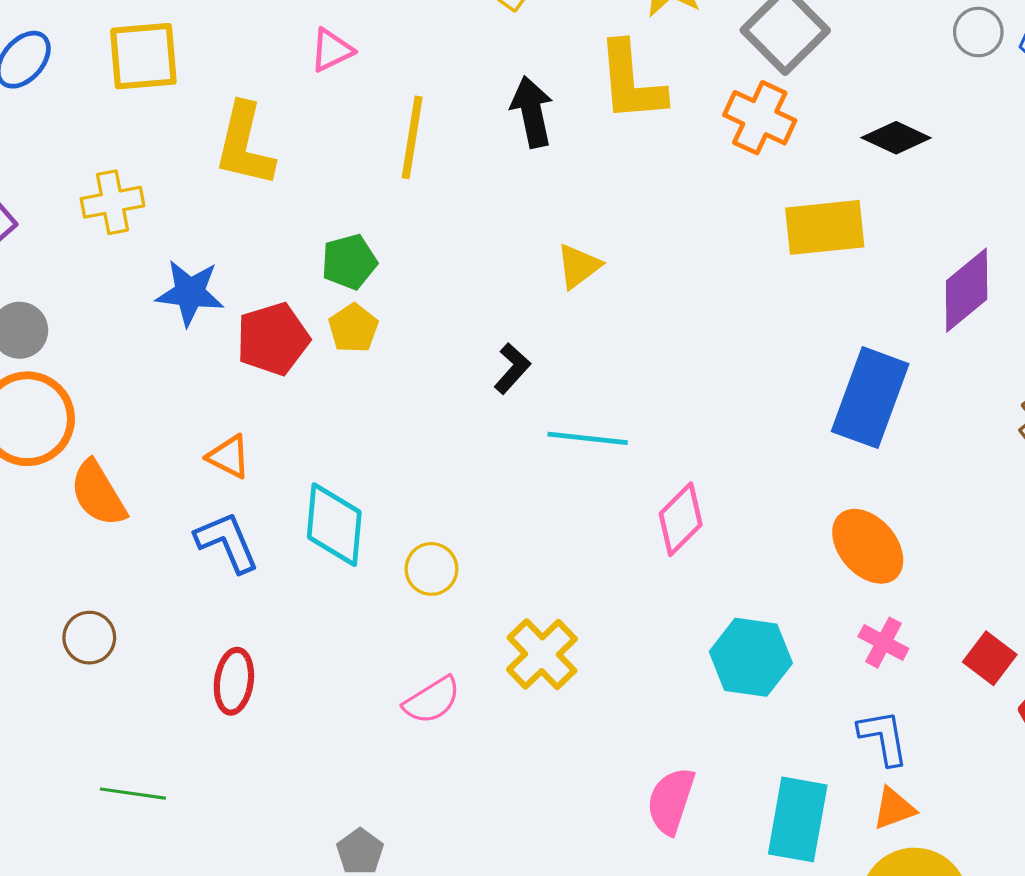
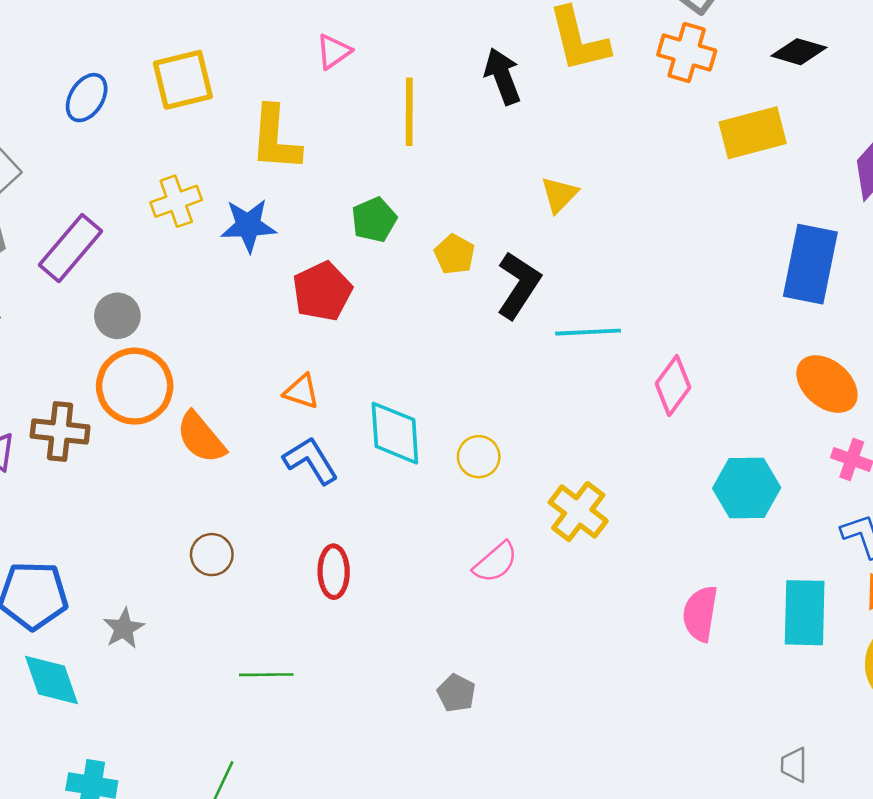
blue star: (190, 293) -> (248, 225), moved
yellow pentagon: (353, 328) -> (455, 254), moved
black L-shape: (512, 368) -> (519, 285), size x1.6

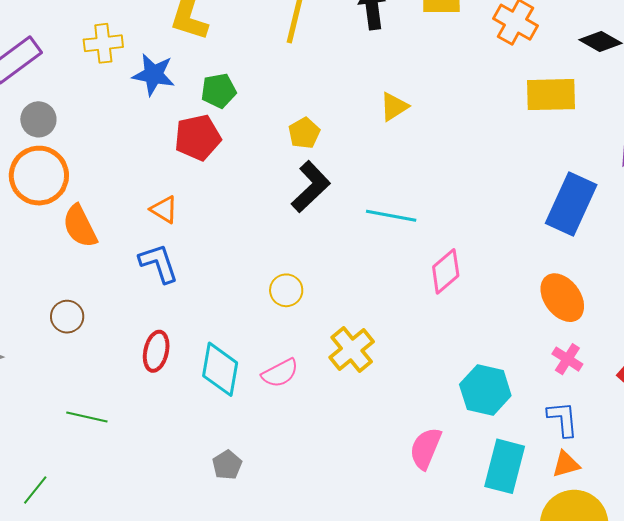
green pentagon: (374, 220) -> (219, 91), moved
black L-shape: (519, 285) -> (311, 187), moved
cyan diamond: (395, 433) -> (220, 369), moved
cyan hexagon: (747, 488) -> (485, 390), moved

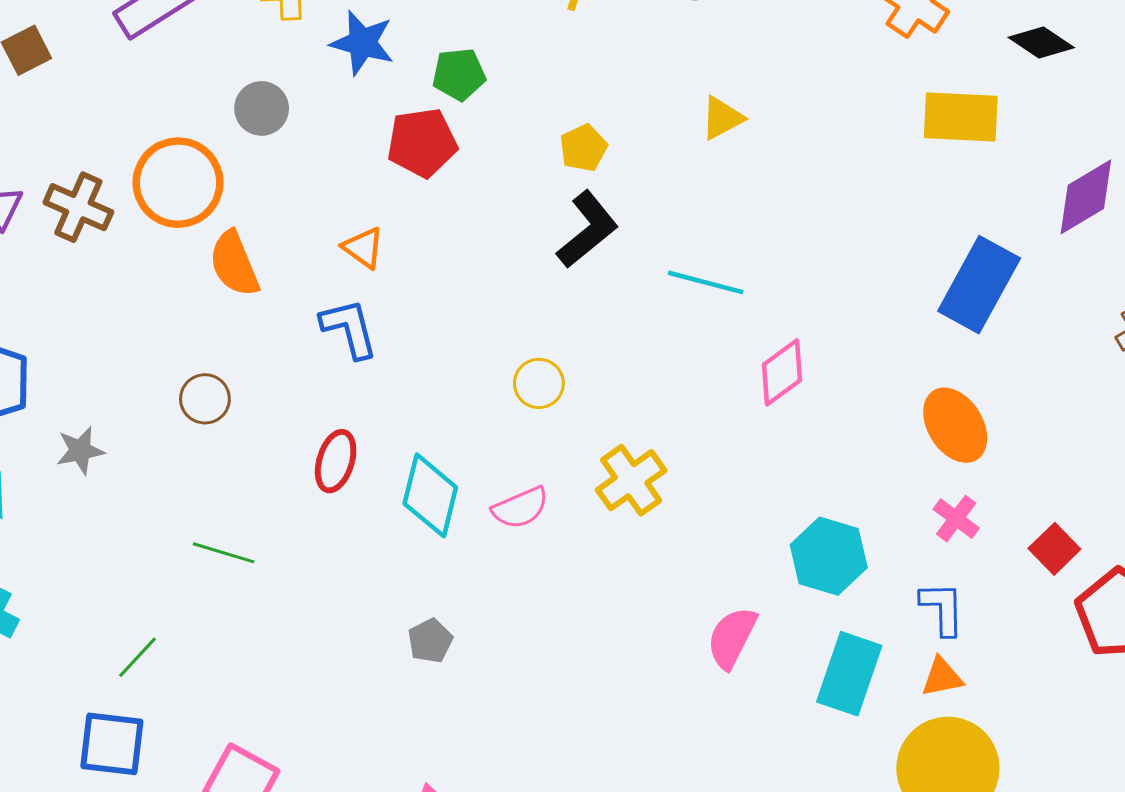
gray circle: (38, 119) -> (262, 108), moved

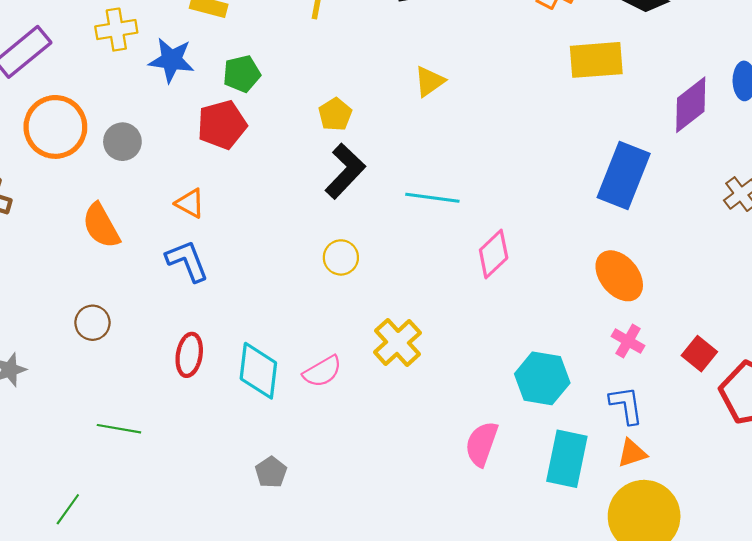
gray circle: (262, 108) -> (122, 142), moved
orange circle: (178, 183) -> (55, 127), moved
yellow circle: (539, 383) -> (341, 257), moved

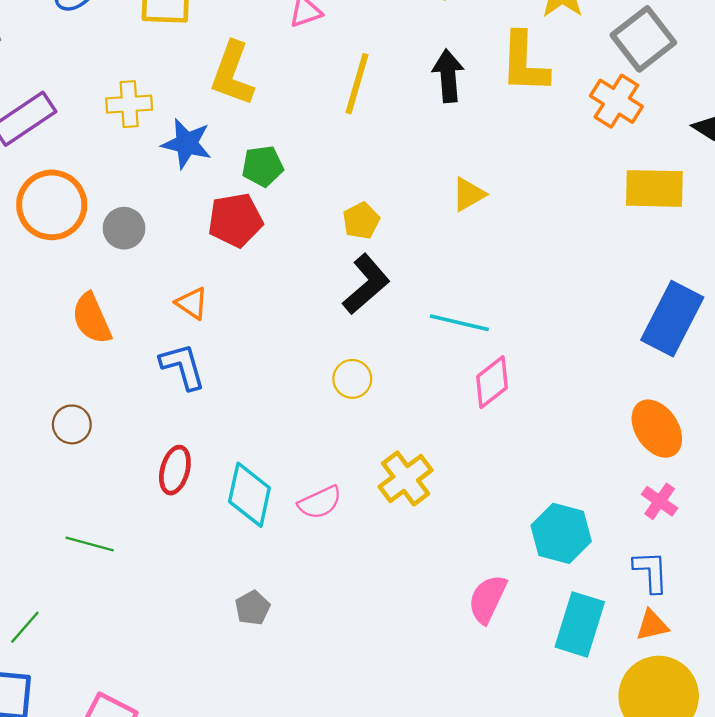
pink diamond: (494, 254) -> (492, 382), moved

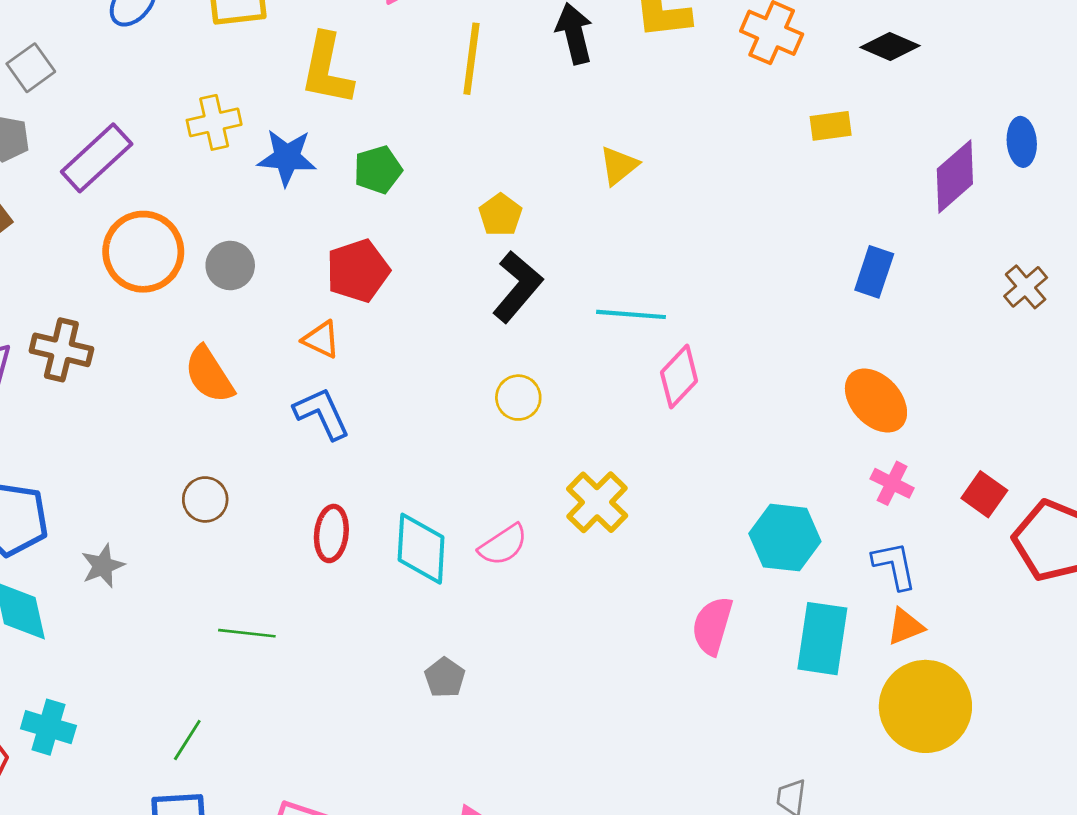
yellow rectangle: (654, 188) -> (831, 126), size x0.6
red pentagon: (235, 220) -> (358, 271), moved
blue rectangle: (672, 319) -> (874, 272), size x0.6

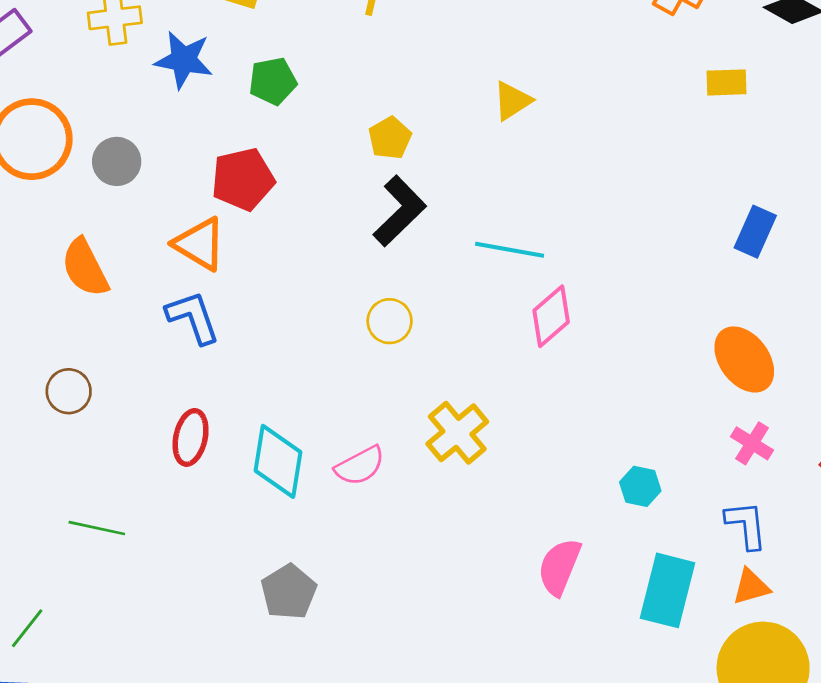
orange triangle: (321, 339) -> (200, 244), size x1.4
cyan hexagon: (785, 538) -> (640, 486), size x0.6
gray pentagon: (445, 678) -> (289, 592), size x1.4

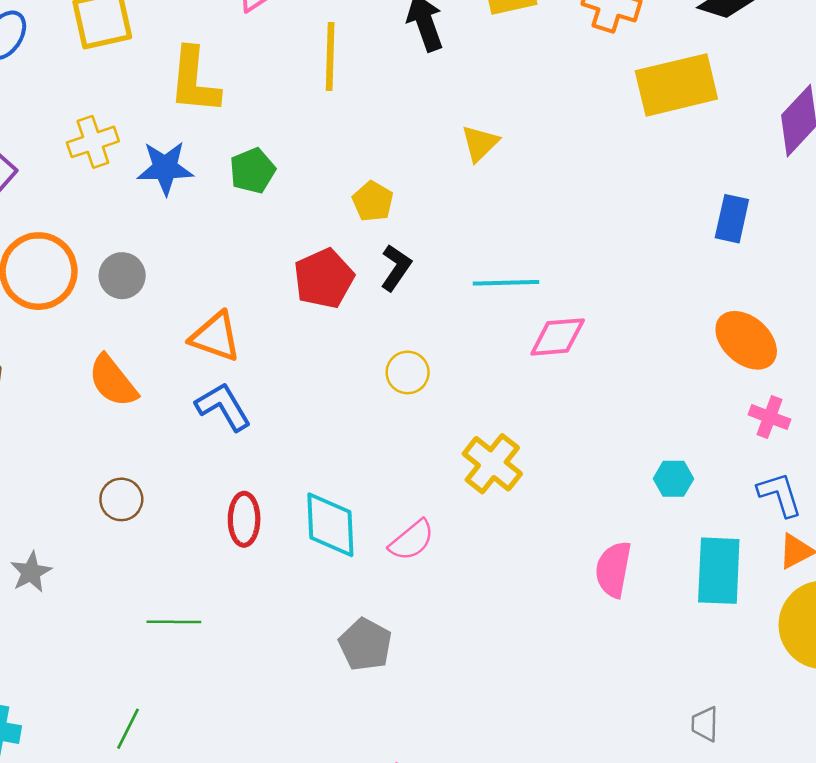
yellow rectangle: (726, 82) -> (676, 85), size x2.0
red pentagon: (243, 179) -> (324, 278), moved
black L-shape: (400, 211) -> (396, 268), size x0.7
pink diamond: (551, 316) -> (558, 337), turned 48
pink semicircle: (360, 466) -> (412, 540), moved

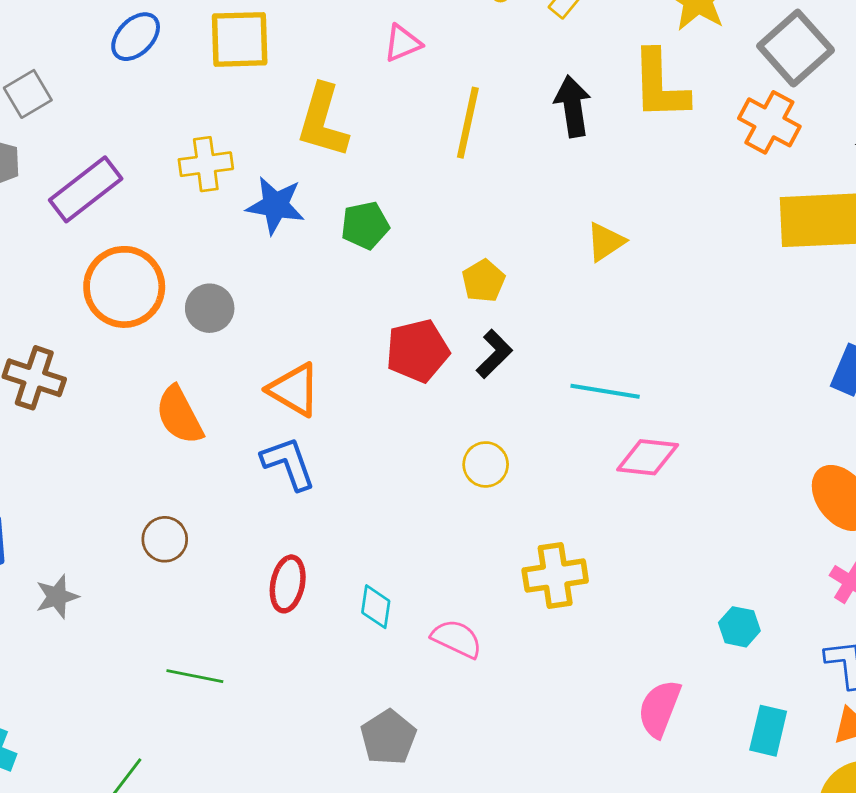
yellow cross: (492, 464) -> (555, 576), turned 32
cyan diamond: (330, 525) -> (376, 607), size x0.6
pink semicircle: (412, 540) -> (457, 639), turned -126
cyan rectangle: (719, 571) -> (768, 731), size x0.7

